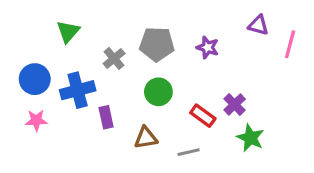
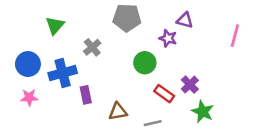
purple triangle: (258, 25) -> (185, 20), moved
gray pentagon: (157, 44) -> (127, 18), moved
green circle: (158, 92) -> (145, 63), moved

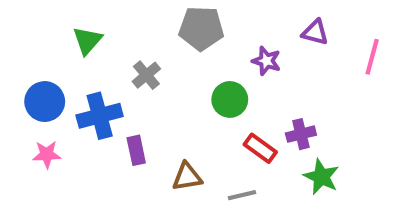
purple triangle: (185, 20) -> (315, 32), moved
purple cross: (190, 85) -> (301, 134), turned 30

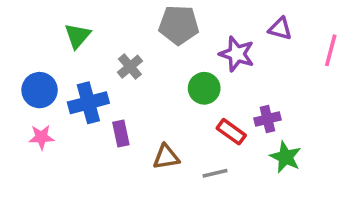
purple star: (266, 61) -> (237, 54), size x1.4

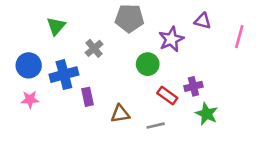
purple star: (237, 54) -> (171, 39), turned 30

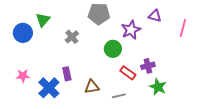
blue circle: (29, 65) -> (23, 33), moved
blue cross: (64, 75) -> (49, 88), moved, turned -30

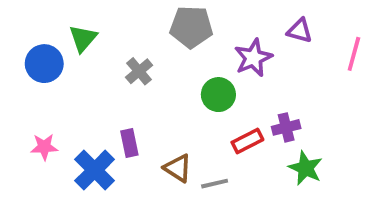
red rectangle: (128, 73) -> (247, 141), turned -63
brown triangle: (92, 87) -> (178, 168), turned 42
gray line: (119, 96) -> (215, 184), moved

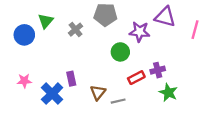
purple triangle: (300, 31) -> (165, 17), size x1.5
purple star: (253, 58) -> (140, 32), turned 30
gray cross: (139, 71) -> (76, 30), moved
brown triangle: (178, 168) -> (98, 93), turned 35

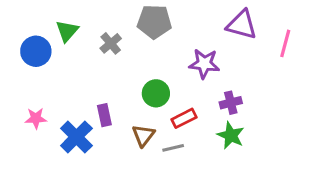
purple star: (140, 32) -> (204, 64), moved
green circle: (120, 52) -> (156, 93), moved
red rectangle: (136, 78) -> (184, 118), moved
green star: (168, 93) -> (231, 135), moved

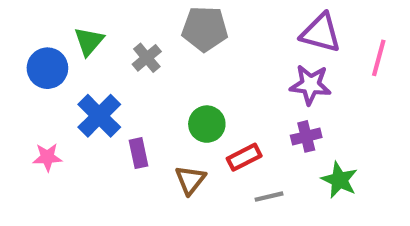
purple star: (204, 64) -> (310, 85), moved
green star: (231, 135) -> (339, 180), moved
blue cross: (76, 137) -> (99, 116), moved
gray line: (173, 148) -> (269, 197), moved

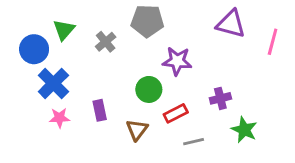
purple star: (310, 85) -> (177, 61), moved
blue cross: (99, 116) -> (53, 83), moved
pink star: (47, 157) -> (59, 118), moved

